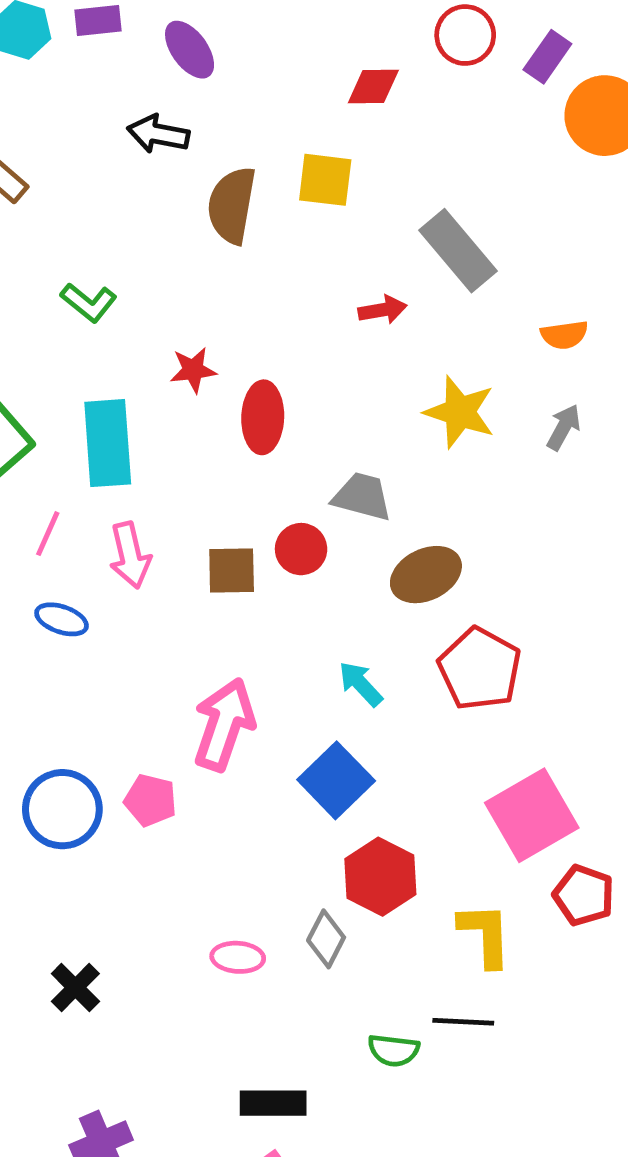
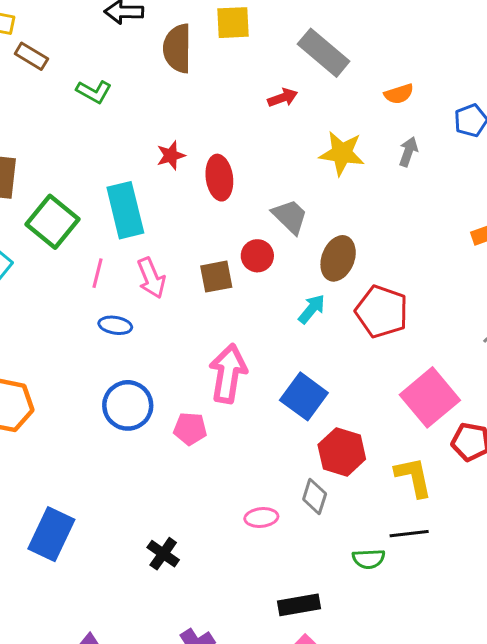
green L-shape: (89, 302) -> (94, 92), moved
gray trapezoid: (362, 497) -> (290, 216), turned 39
brown ellipse: (426, 575) -> (338, 258), turned -33
cyan arrow: (361, 684) -> (312, 309), moved, turned 92
blue circle: (62, 809) -> (128, 405), moved

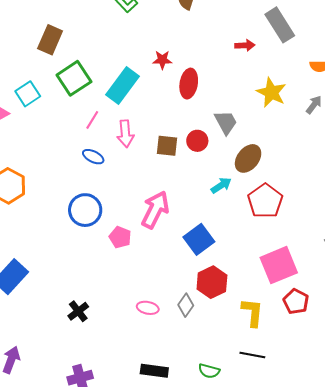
cyan rectangle: (125, 210) -> (122, 86), turned 33
black line: (409, 534) -> (252, 355), moved
green semicircle: (369, 559) -> (209, 371), moved

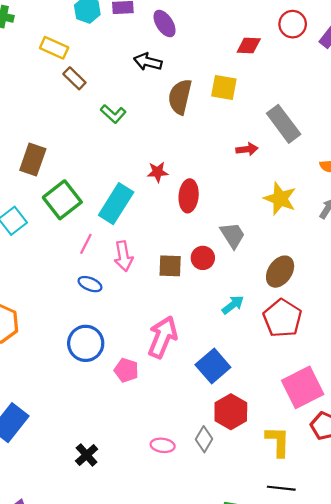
brown ellipse: (248, 158) -> (280, 272), moved

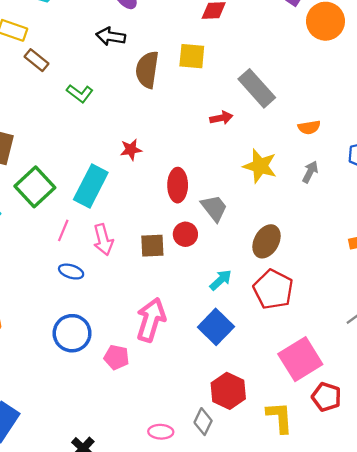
red ellipse: (189, 196) -> (178, 185), moved
blue square: (213, 366) -> (216, 327), moved

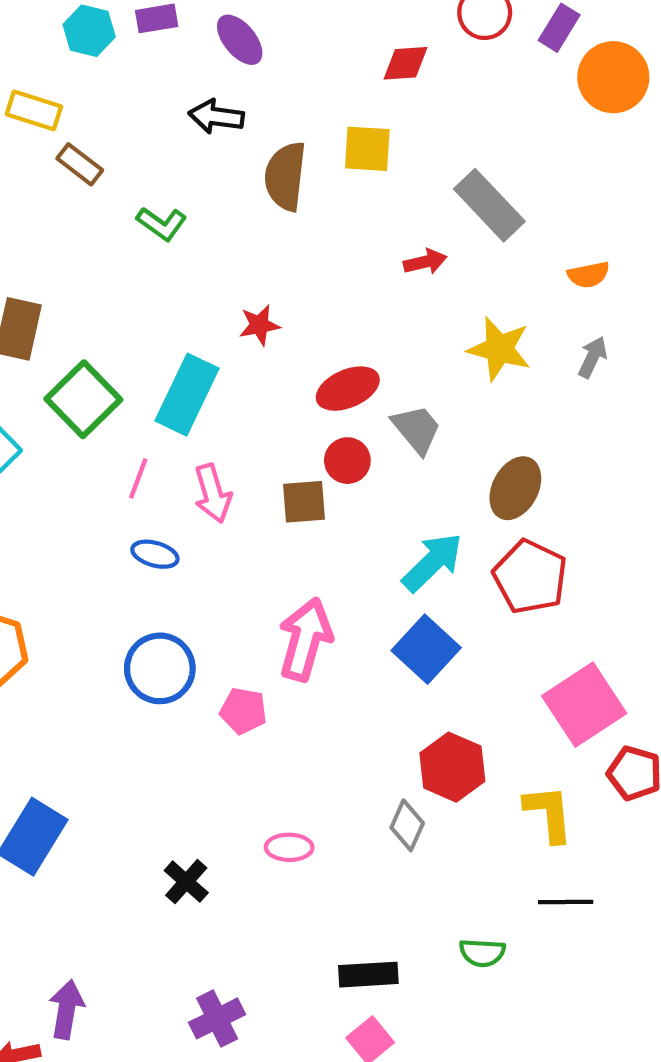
red ellipse: (178, 185) -> (348, 389), turned 68
red circle: (185, 234) -> (347, 461), moved
cyan arrow: (221, 280) -> (432, 562), size x1.5
pink ellipse: (161, 432) -> (289, 847), moved

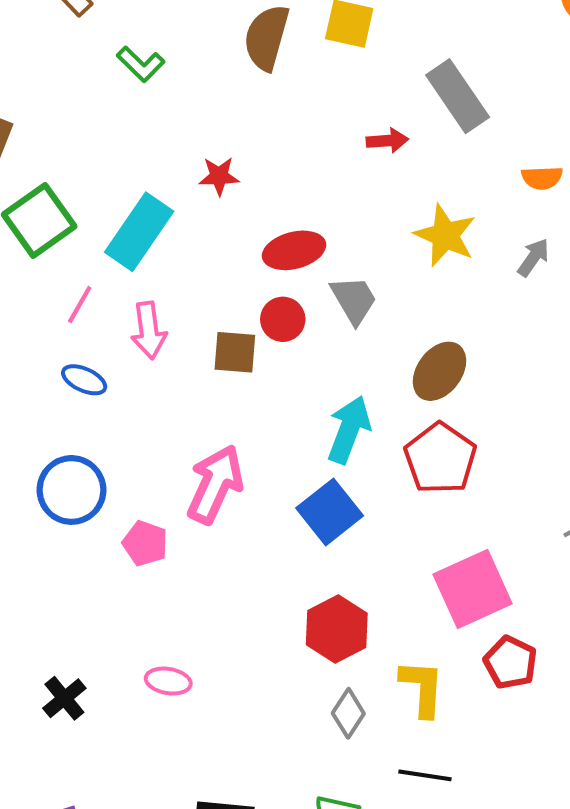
cyan arrow: (432, 562) -> (349, 430), turned -34
gray diamond: (407, 825) -> (348, 713), moved

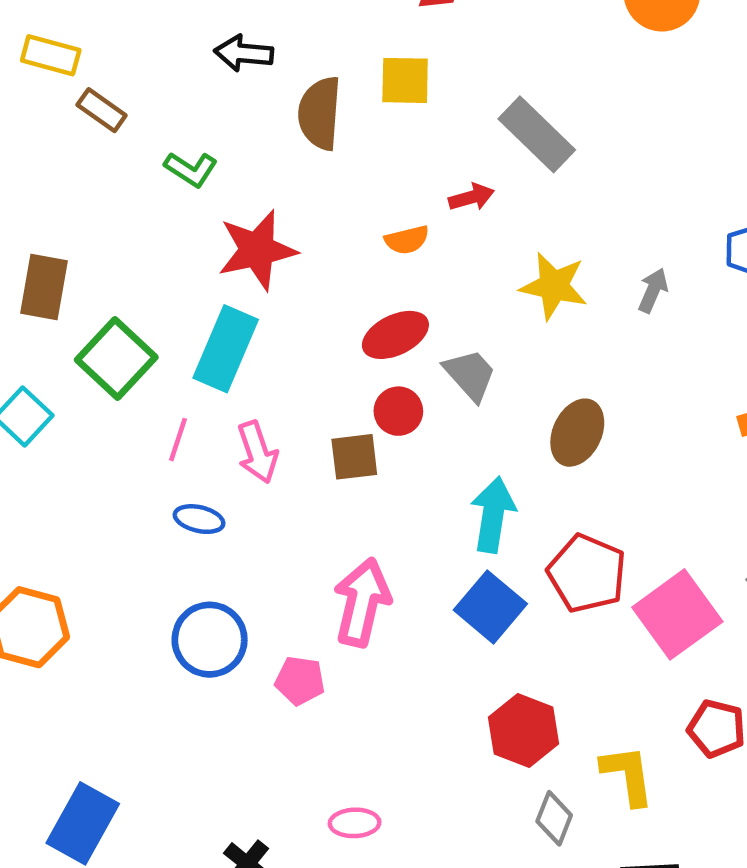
red star: (219, 176) -> (257, 250), moved, size x1.8
orange semicircle: (542, 178) -> (407, 240), moved
red pentagon: (440, 458) -> (587, 573), moved
pink square: (473, 589) -> (677, 614), moved

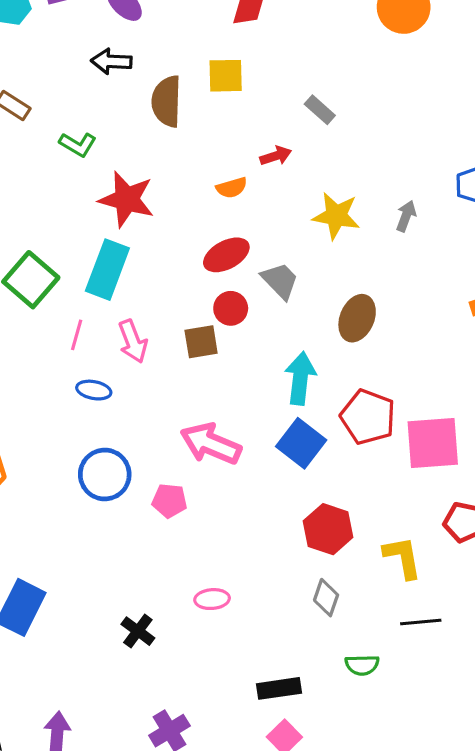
gray rectangle: (537, 134) -> (320, 110), size x0.6
red star: (257, 250) -> (127, 199), turned 30
pink arrow: (362, 602) -> (211, 444), turned -78
pink square: (677, 614) -> (433, 443), turned 34
gray diamond: (554, 818) -> (326, 598), moved

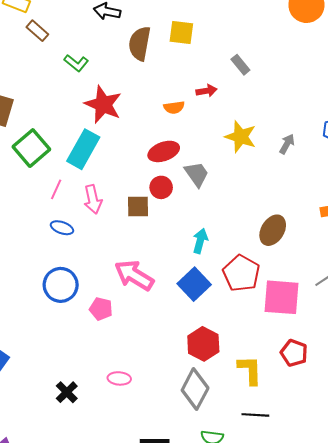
brown ellipse: (357, 318) -> (273, 230), moved
cyan arrow: (300, 378) -> (200, 241), size x0.7
gray diamond: (326, 598) -> (195, 389), size x1.6

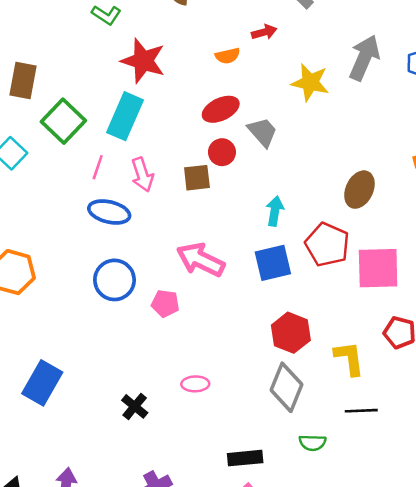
gray arrow: (287, 144) -> (364, 58), moved, size x1.8
blue ellipse: (62, 228) -> (109, 212), size x1.5
blue square: (194, 284) -> (273, 263), turned 36

